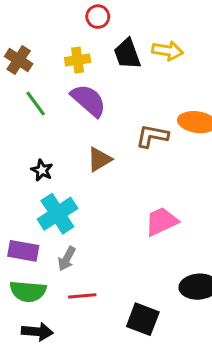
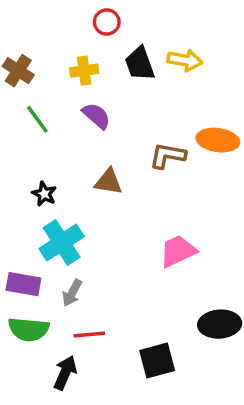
purple semicircle: (88, 100) -> (96, 116), size x0.7
brown triangle: (99, 159) -> (108, 182), turned 40
black square: (143, 319) -> (157, 361), turned -36
black arrow: (37, 332) -> (65, 373), moved, turned -72

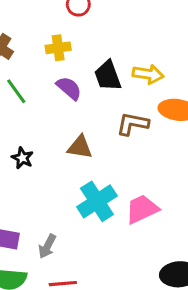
yellow arrow: (185, 60) -> (148, 74), moved
black trapezoid: (140, 64) -> (108, 76), moved
cyan cross: (62, 242) -> (97, 201), moved

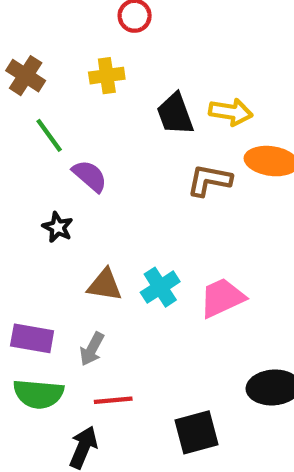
purple semicircle: (69, 88) -> (90, 176), moved
brown triangle: (80, 147) -> (105, 285), moved
cyan cross: (97, 201) -> (160, 287), size x0.7

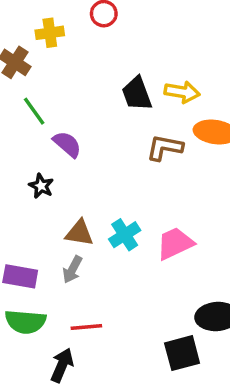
yellow cross: (107, 76) -> (50, 33), moved
gray arrow: (92, 349) -> (72, 270), moved
black square: (197, 432) -> (182, 353), moved

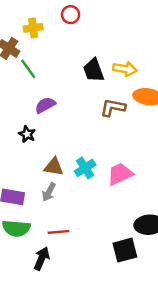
green line: (34, 111) -> (28, 69), moved
purple semicircle: (67, 144) -> (45, 105), turned -70

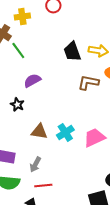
gray arrow: (49, 192) -> (35, 165), moved

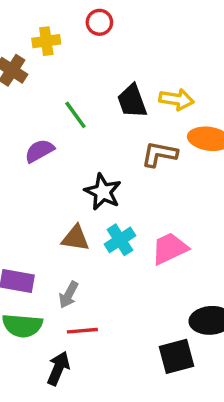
green line: (18, 51) -> (75, 115), moved
purple semicircle: (32, 81) -> (39, 151), moved
black star: (17, 105) -> (103, 192), moved, size x1.5

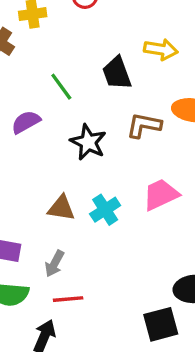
yellow arrow: (177, 99) -> (161, 49), moved
black star: (103, 192) -> (88, 142), moved
pink trapezoid: (170, 248) -> (161, 194), moved

